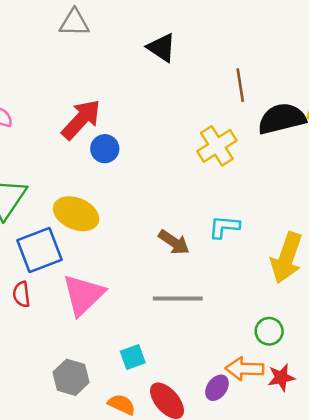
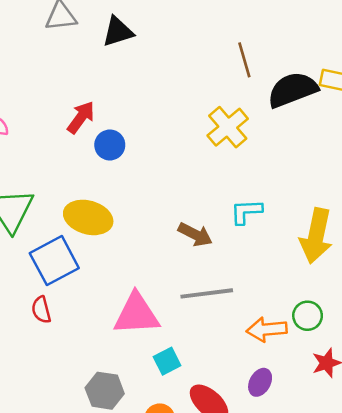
black triangle: (162, 48) -> (118, 32), moved, turned -44
red arrow: (81, 119) -> (81, 117), size x0.7
pink triangle: (83, 295) -> (136, 314), moved, turned 48
orange arrow: (244, 369) -> (267, 329), moved

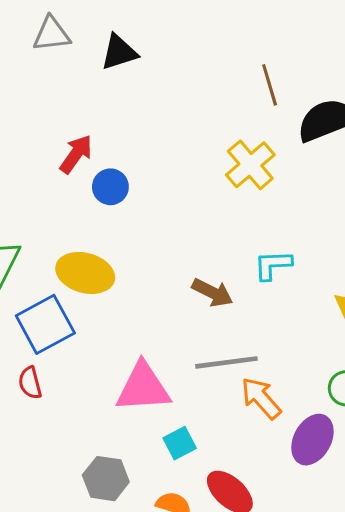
orange arrow: (267, 329) -> (261, 398), moved, turned 54
purple ellipse: (260, 382) -> (312, 440), moved, size x1.5

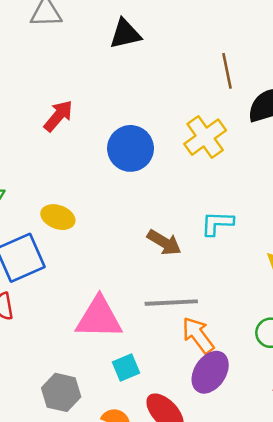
black triangle: (119, 52) -> (125, 34), moved
blue circle: (110, 187) -> (131, 148), moved, size x1.5
yellow ellipse: (85, 273) -> (58, 217), size x0.7
purple ellipse: (312, 440) -> (210, 372), moved

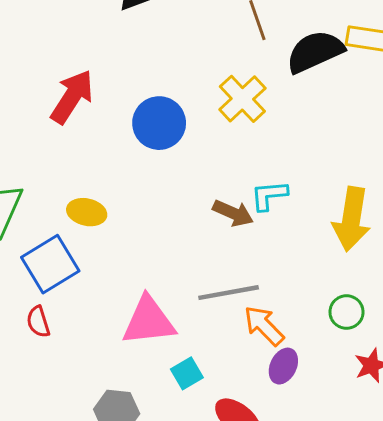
red arrow: (58, 116) -> (72, 97), size x1.4
brown arrow: (164, 242) -> (233, 213), moved
purple ellipse: (210, 372) -> (283, 366), size x0.7

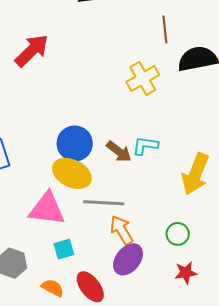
blue circle: (159, 123) -> (75, 143), moved
yellow ellipse: (87, 212) -> (72, 173), moved, size x1.5
purple ellipse: (283, 366) -> (128, 259), size x1.4

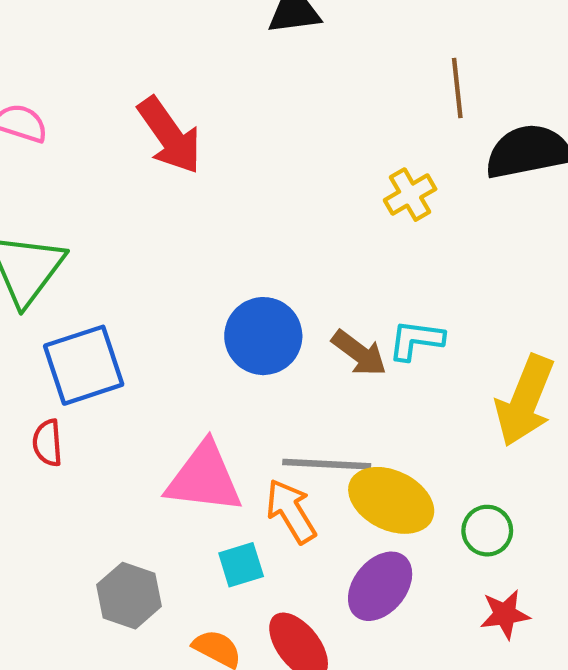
red arrow: (32, 51) -> (170, 135), turned 99
yellow cross: (143, 78) -> (410, 195), size x0.7
yellow ellipse: (72, 173) -> (391, 500), moved
orange arrow: (122, 230) -> (291, 511), moved

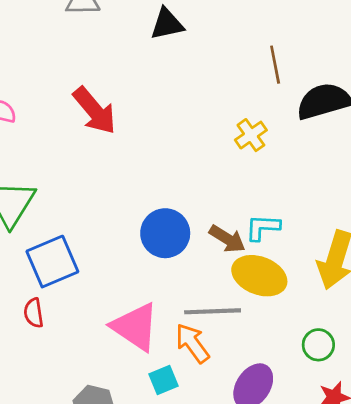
pink triangle: (204, 478) -> (135, 327), turned 32
yellow ellipse: (391, 500) -> (259, 276), moved

